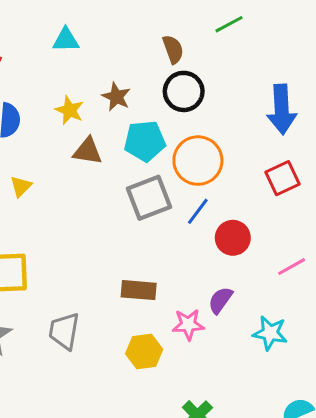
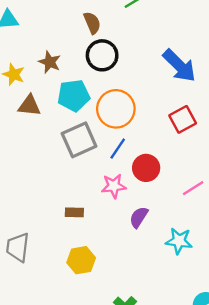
blue arrow: (282, 109) -> (179, 66), turned -39
brown rectangle: (139, 290) -> (74, 212), size x0.7
pink star: (188, 324) -> (114, 186), moved

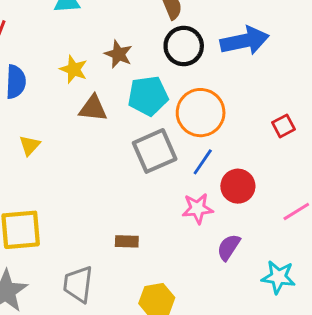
blue arrow: (179, 66) -> (245, 41), moved, turned -57
red square: (183, 119) -> (284, 126), size x0.7
brown rectangle: (74, 212) -> (127, 241), moved

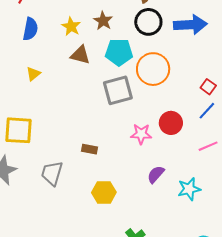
red square: (284, 126) -> (208, 87), turned -35
blue line: (203, 162) -> (207, 111), moved
purple semicircle: (229, 247) -> (156, 174), moved
cyan star: (278, 277) -> (189, 189), turned -30

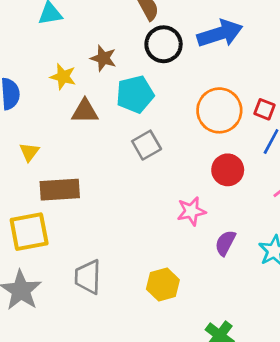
orange circle: (153, 69) -> (219, 110), moved
gray square: (118, 90) -> (147, 145), size x0.7
pink star: (141, 134) -> (191, 211), moved
brown rectangle: (90, 149) -> (60, 190), moved, size x1.8

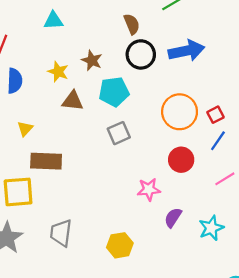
red square: (264, 109) -> (216, 115), turned 35

